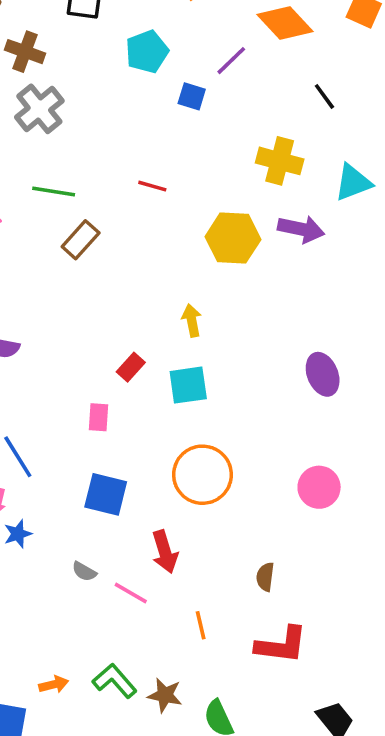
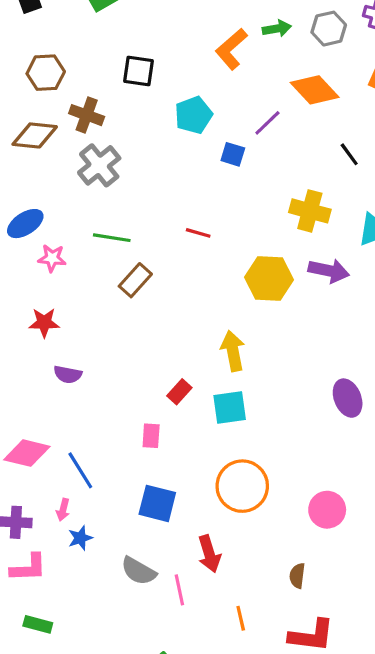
yellow arrow: (192, 321) -> (233, 351), size x1.4
pink circle: (319, 487) -> (327, 510), moved
gray semicircle: (84, 571) -> (138, 571), size x1.6
pink line: (131, 593) -> (179, 590), turned 48

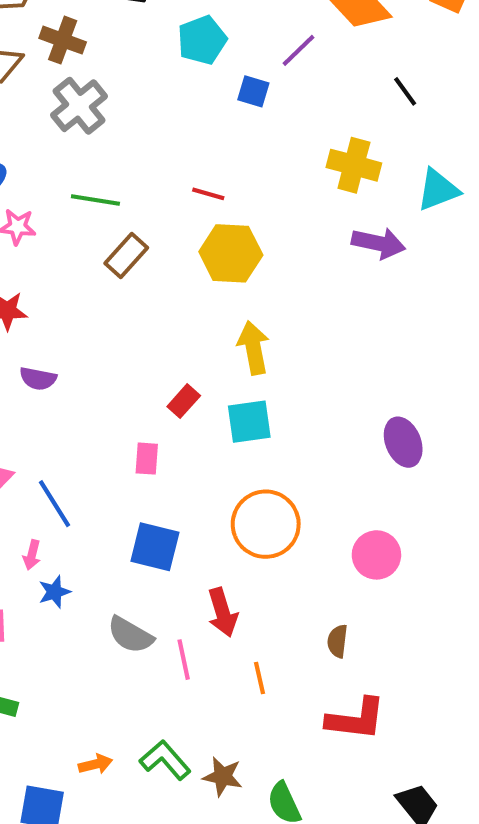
yellow hexagon: (269, 279) -> (231, 253), moved
purple ellipse: (348, 398) -> (403, 442), moved
orange line: (241, 618) -> (260, 678), moved

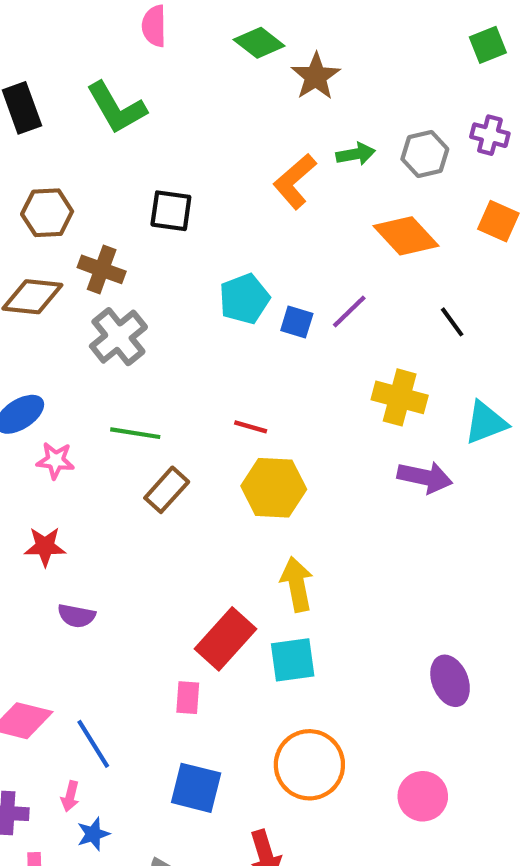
cyan pentagon: (202, 40) -> (244, 299), moved
purple line: (299, 50) -> (349, 311), moved
red rectangle: (184, 401) -> (225, 639), size x1.8

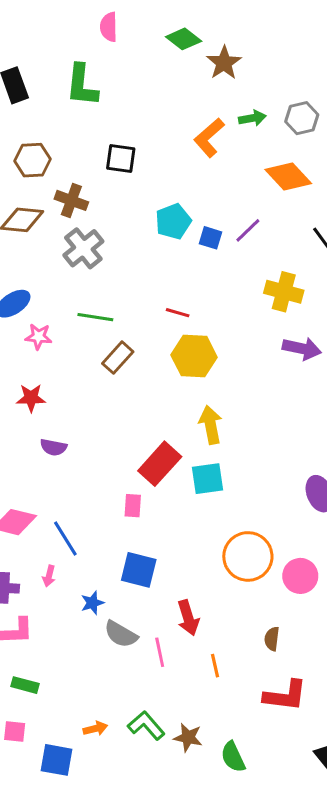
green L-shape: (116, 108) -> (82, 85), turned 36
orange circle: (309, 765) -> (248, 556), moved
blue star: (93, 834) -> (92, 603), moved

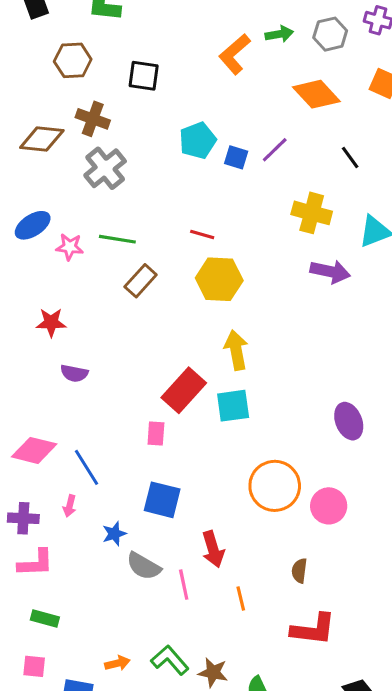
brown hexagon: (33, 160) -> (73, 60), moved
pink star: (38, 337) -> (70, 247), moved

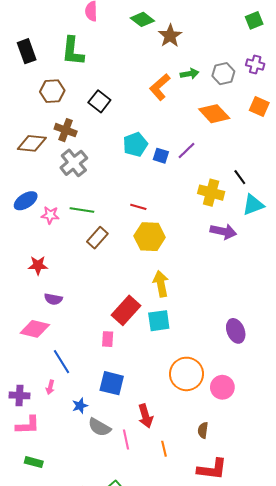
black square: (144, 76) -> (99, 101), turned 30
black line: (350, 157) -> (240, 177), moved
pink diamond: (34, 450) -> (35, 329), moved

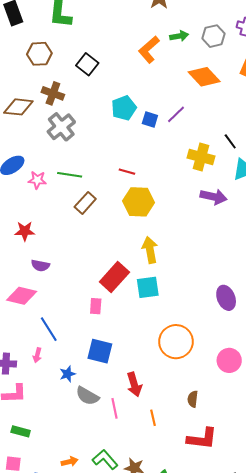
pink circle: (222, 387) -> (229, 360), moved

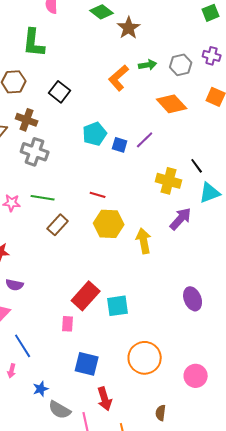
gray cross: (61, 127) -> (35, 152), turned -32
purple arrow: (214, 197) -> (181, 219), turned -60
yellow arrow: (150, 250) -> (144, 241), moved
purple ellipse: (226, 298) -> (193, 299), moved
blue square: (100, 351) -> (87, 364), moved

